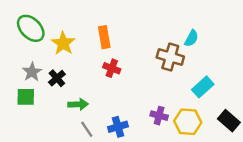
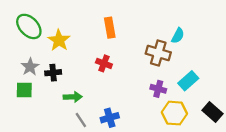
orange rectangle: (104, 37) -> (110, 28), moved
black cross: (57, 78) -> (53, 73), turned 35
purple cross: (159, 116) -> (158, 89), moved

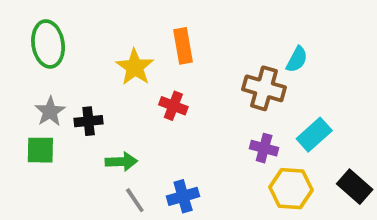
green ellipse: (29, 26) -> (48, 44), turned 36
yellow star: (59, 40) -> (135, 67), moved

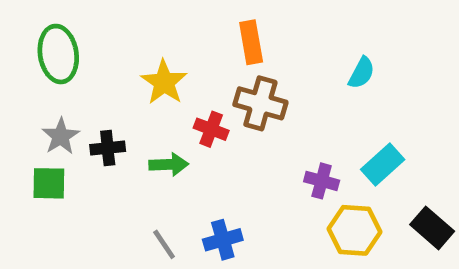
orange rectangle: (183, 46) -> (251, 42), moved
brown cross: (264, 88) -> (260, 103), moved
green arrow: (121, 162) -> (169, 164), moved

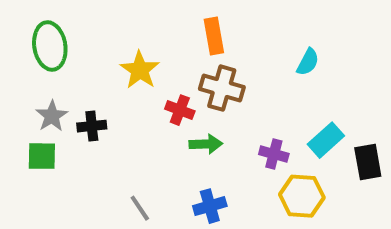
green arrow: (169, 164) -> (206, 144), moved
black rectangle: (432, 228) -> (368, 162), moved, turned 39
blue cross: (223, 240) -> (210, 206), moved

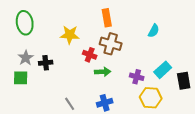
yellow star: (140, 70) -> (70, 35), turned -30

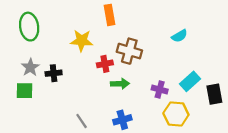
orange rectangle: (107, 18) -> (110, 15), moved
cyan semicircle: (154, 31) -> (179, 36), turned 32
red cross: (90, 55) -> (105, 64), turned -32

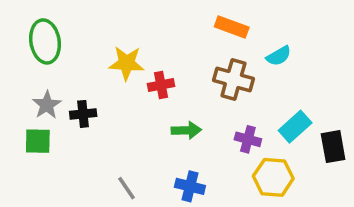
orange rectangle: (110, 15) -> (232, 27), moved, turned -60
brown cross: (129, 51) -> (233, 80), moved
red cross: (105, 64) -> (161, 85), moved
blue cross: (122, 120) -> (190, 186), turned 30

